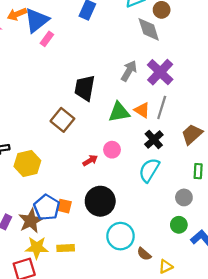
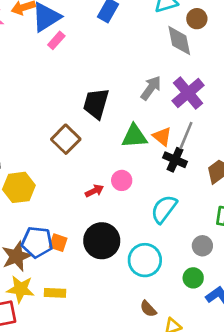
black cross: (154, 140) -> (175, 160), moved, turned -30
blue pentagon: (47, 207) -> (37, 242), turned -30
cyan circle: (121, 236) -> (145, 260), moved

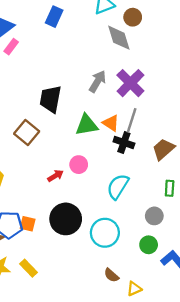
yellow rectangle: (55, 293) -> (29, 268), turned 48

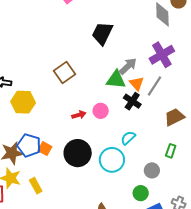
gray arrow: (97, 81) -> (128, 66), moved
black trapezoid: (50, 99) -> (102, 33), moved
black cross: (124, 142) -> (132, 101), moved
cyan semicircle: (118, 187) -> (128, 138), size x0.7
cyan circle: (105, 233) -> (112, 160), moved

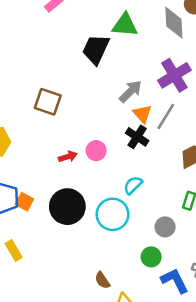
brown square: (65, 73) -> (48, 102), turned -35
green triangle: (116, 80) -> (125, 25), moved

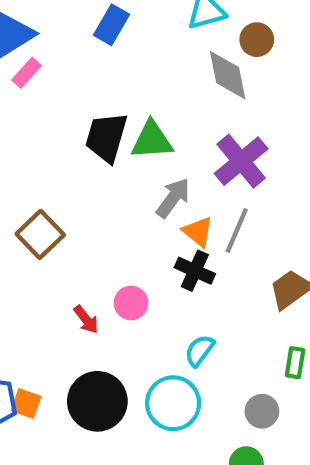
green triangle: (125, 25) -> (152, 140), moved
brown square: (48, 102) -> (40, 234), turned 36
red arrow: (68, 157) -> (86, 320), turned 78

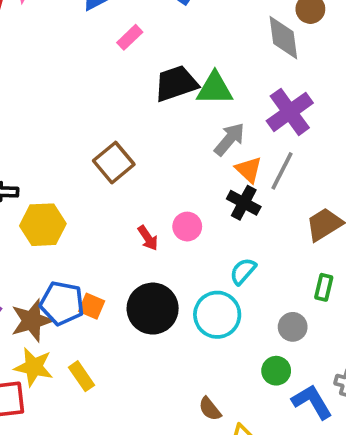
pink rectangle: (27, 73) -> (130, 37), moved
black trapezoid: (106, 137) -> (176, 83), turned 51

